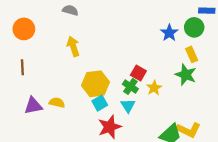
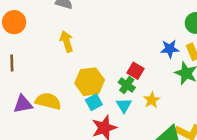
blue star: (169, 33) -> (170, 49), moved, turned 30
yellow star: (154, 88) -> (152, 100), moved
yellow semicircle: (57, 103) -> (48, 101), size x1.5

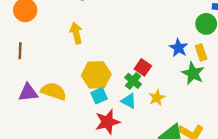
blue star: (170, 49) -> (179, 48), turned 30
cyan triangle: (124, 105) -> (129, 101), turned -35

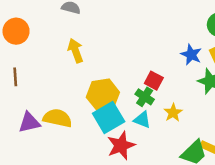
cyan square: (99, 96) -> (109, 117), size x1.6

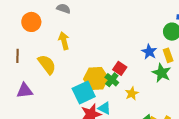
orange circle: (16, 31) -> (31, 22), moved
yellow hexagon: (103, 95) -> (96, 78), moved
yellow semicircle: (57, 118) -> (47, 64), moved, turned 35
cyan triangle: (142, 120) -> (104, 108), moved

